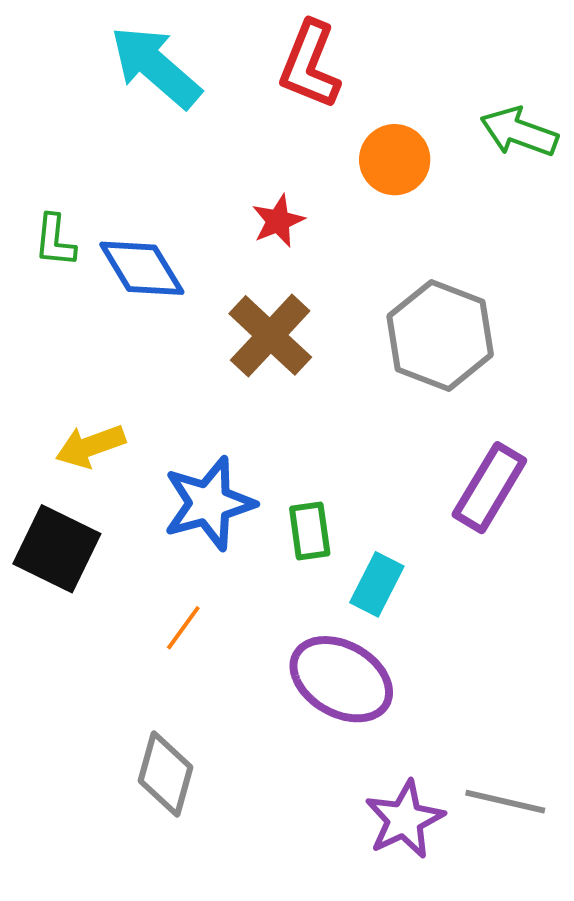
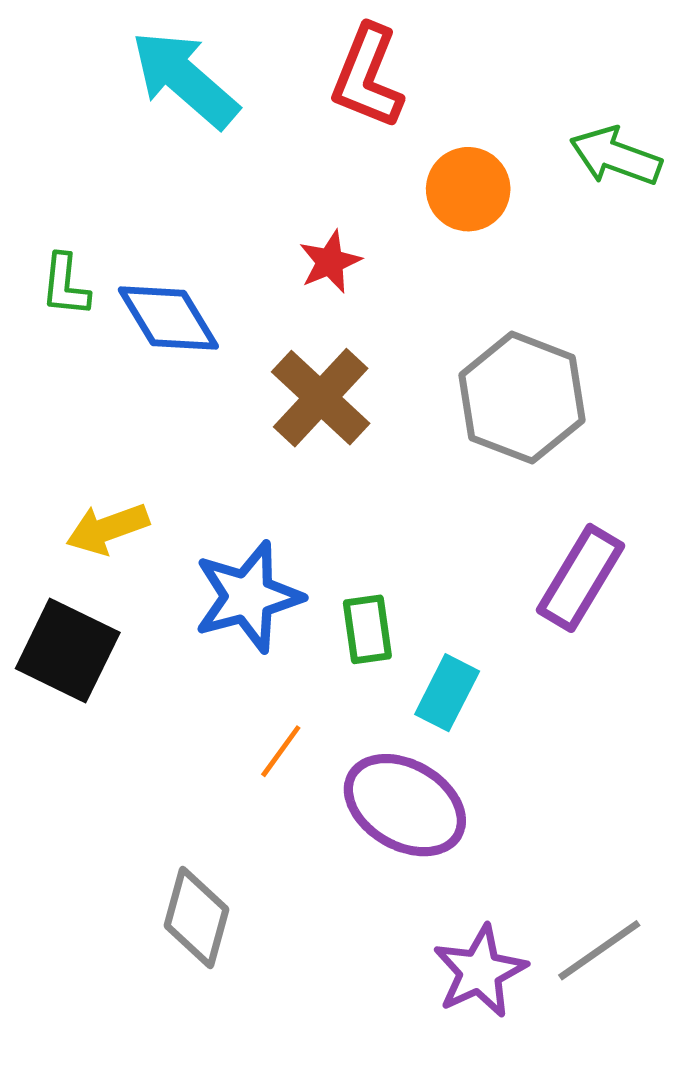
orange line: (183, 628) -> (281, 751), moved
gray line: (505, 802) -> (599, 950), turned -48

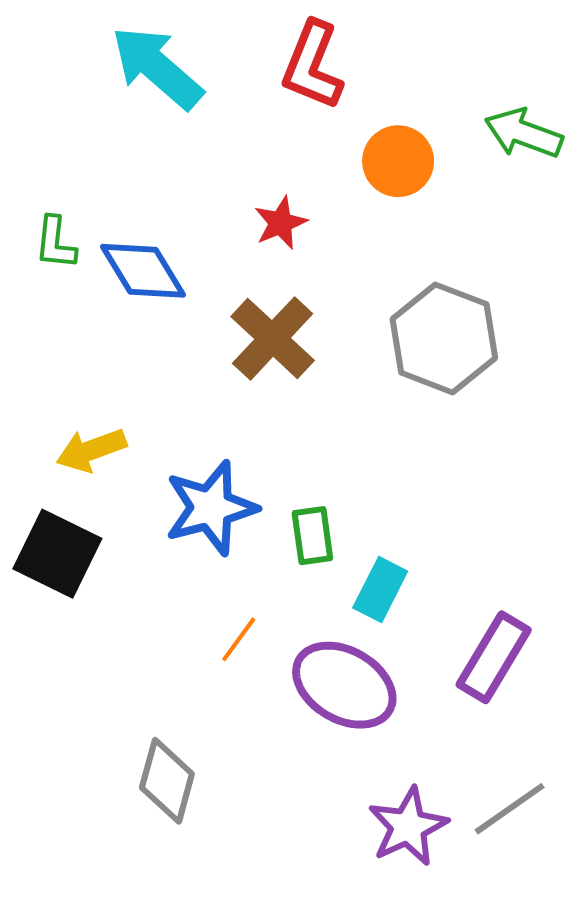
purple rectangle: (581, 578) -> (494, 657), moved

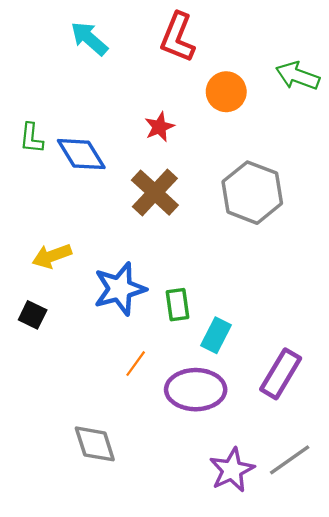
cyan arrow: (157, 68) -> (89, 39), size x0.7
black square: (57, 554) -> (33, 315), size x0.6
purple ellipse: (344, 685) -> (196, 390), turned -30
gray diamond: (167, 781) -> (95, 444), turned -33

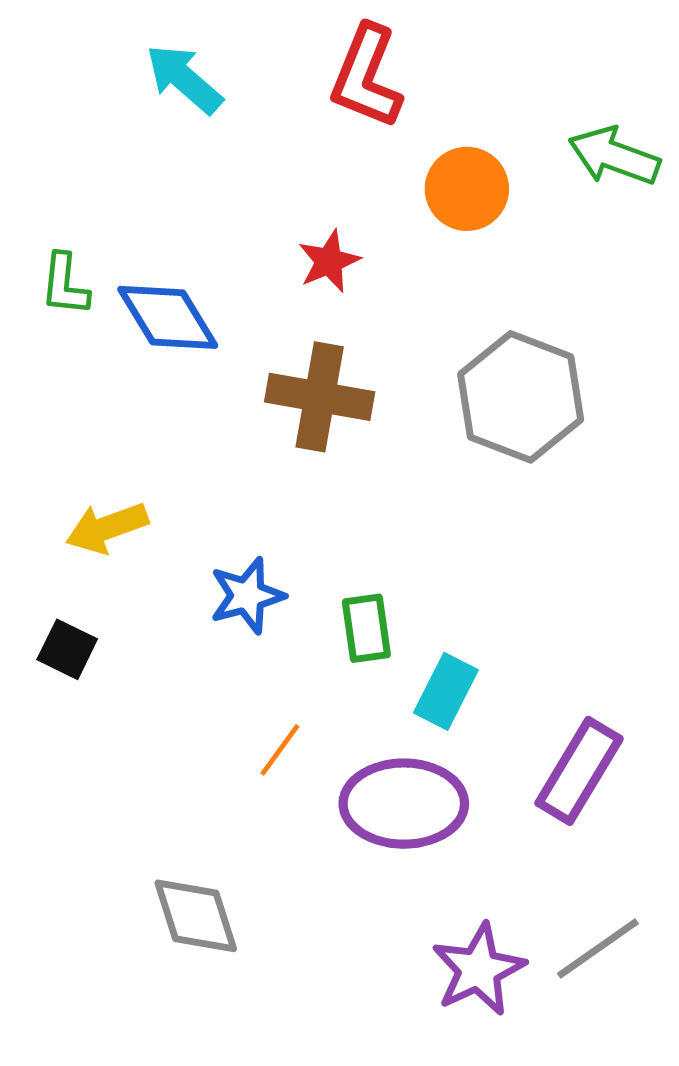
brown cross: (155, 193) -> (320, 397), turned -33
blue star: (120, 289) -> (247, 596), size x0.7

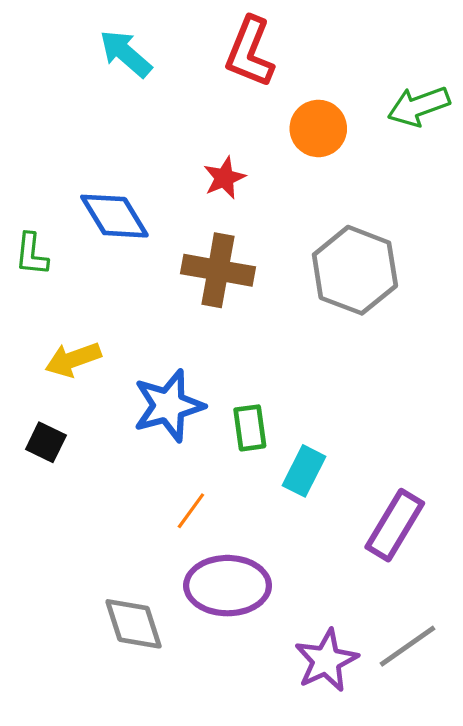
green arrow: (614, 156) -> (419, 106), turned -40
green L-shape: (65, 285) -> (32, 254), moved
blue star: (247, 596) -> (169, 406), size x1.4
purple ellipse: (404, 804) -> (228, 586), moved

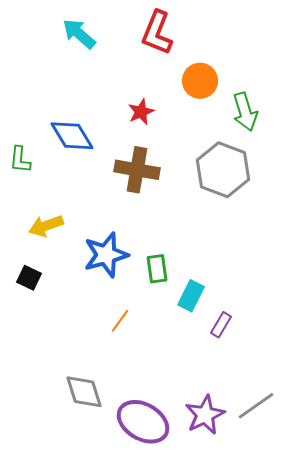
green arrow: (419, 106) -> (245, 112), moved, turned -87
purple rectangle: (395, 525) -> (221, 325), moved, size x0.6
purple ellipse: (228, 586) -> (143, 422), moved, turned 30

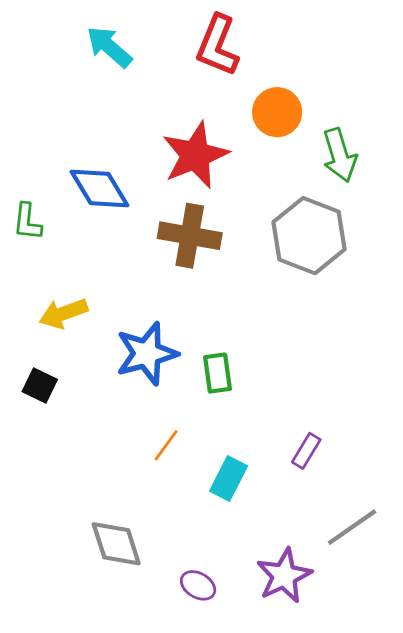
red star: (141, 112) -> (195, 155), size x1.8
cyan rectangle: (191, 296) -> (229, 479), moved
gray line: (256, 406) -> (352, 527), moved
purple ellipse: (143, 422) -> (198, 585), size x0.5

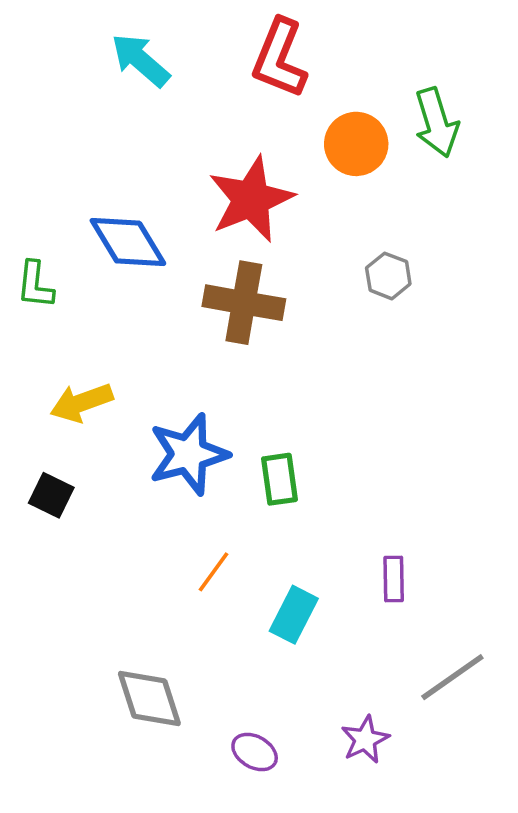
green arrow: (340, 155) -> (436, 123), moved
gray hexagon: (309, 236) -> (388, 276), moved, size x0.5
purple rectangle: (306, 451) -> (394, 579), turned -32
purple star: (284, 576) -> (365, 740), size x0.7

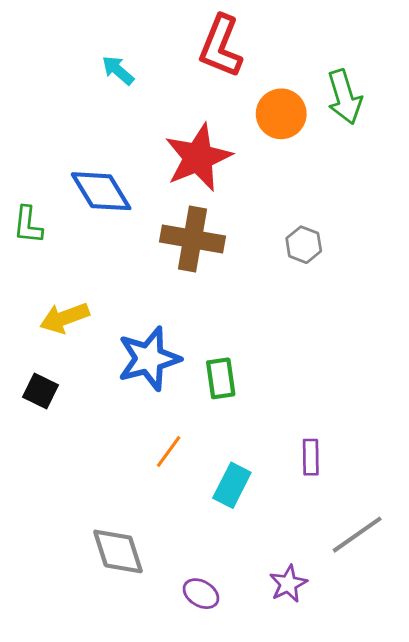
cyan arrow: (140, 60) -> (118, 70), moved, size x0.7
gray hexagon: (388, 276) -> (304, 245), moved

